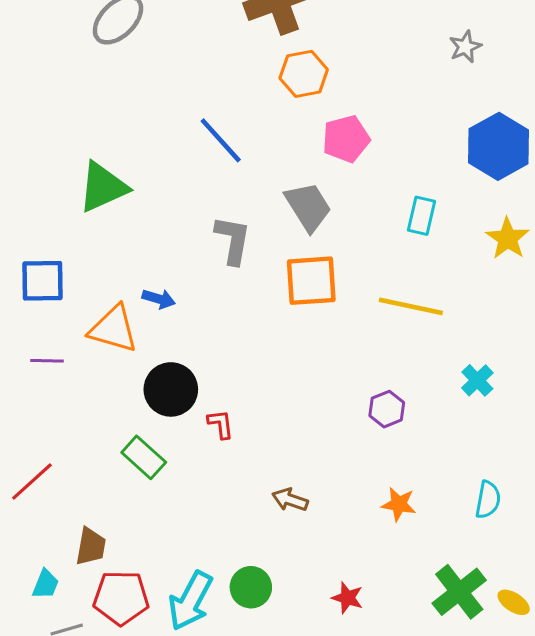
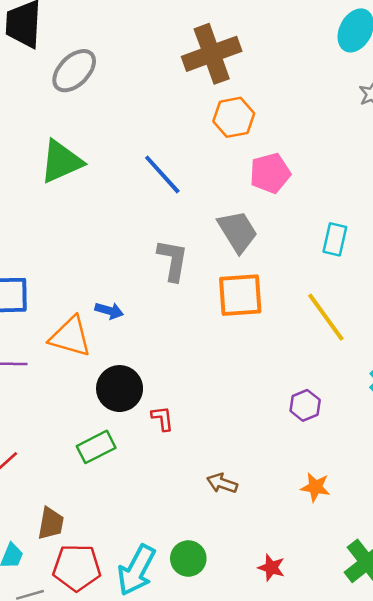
green triangle: (103, 187) -> (61, 161), moved
yellow line: (411, 306) -> (326, 317), turned 42
green rectangle: (144, 457) -> (96, 447), turned -69

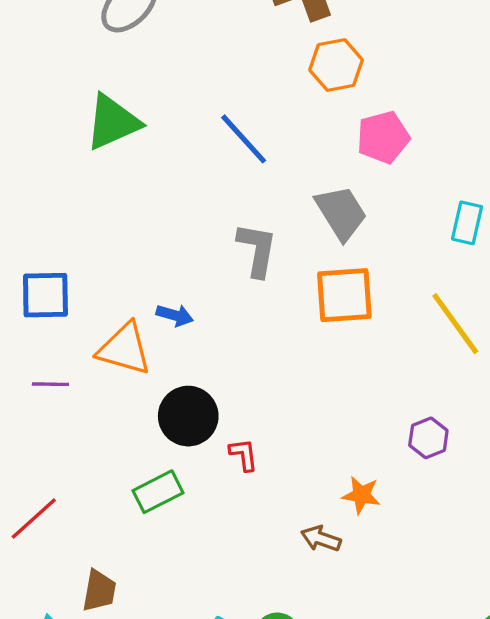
orange star: (315, 487) -> (361, 495), moved

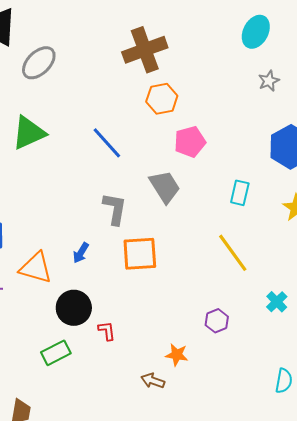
orange square: (344, 295) -> (140, 254), moved
blue arrow: (175, 315) -> (81, 253), moved, turned 105

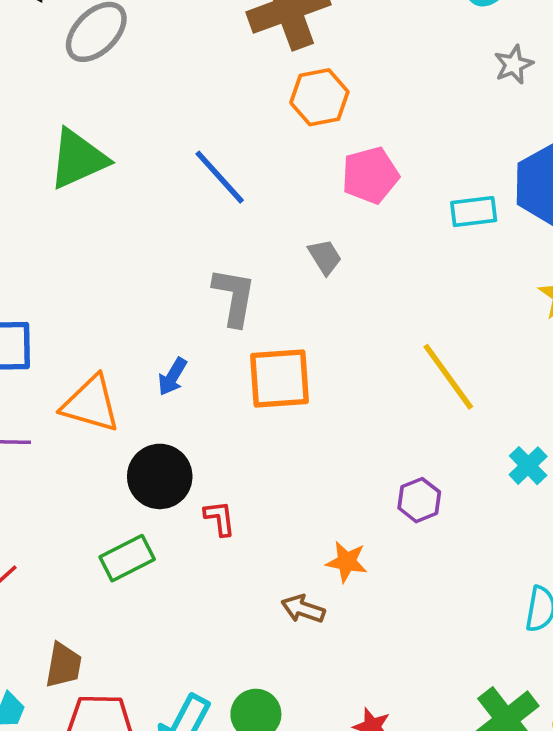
gray trapezoid: (165, 187) -> (325, 257), size x0.6
cyan rectangle: (240, 193) -> (474, 212), moved, turned 70

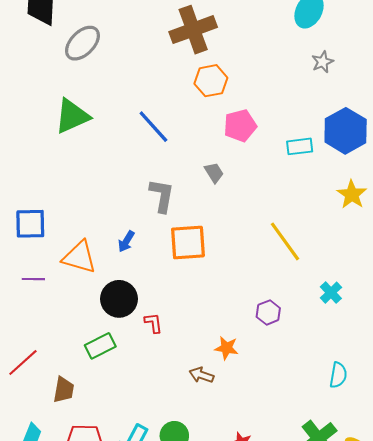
brown trapezoid: (64, 665) -> (64, 390), moved

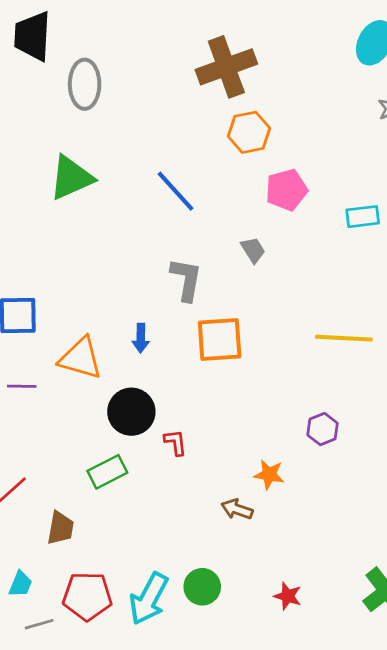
gray ellipse: (82, 43) -> (85, 84), turned -45
blue arrow: (126, 241) -> (141, 338), turned -30
yellow line: (285, 241) -> (344, 338), turned -51

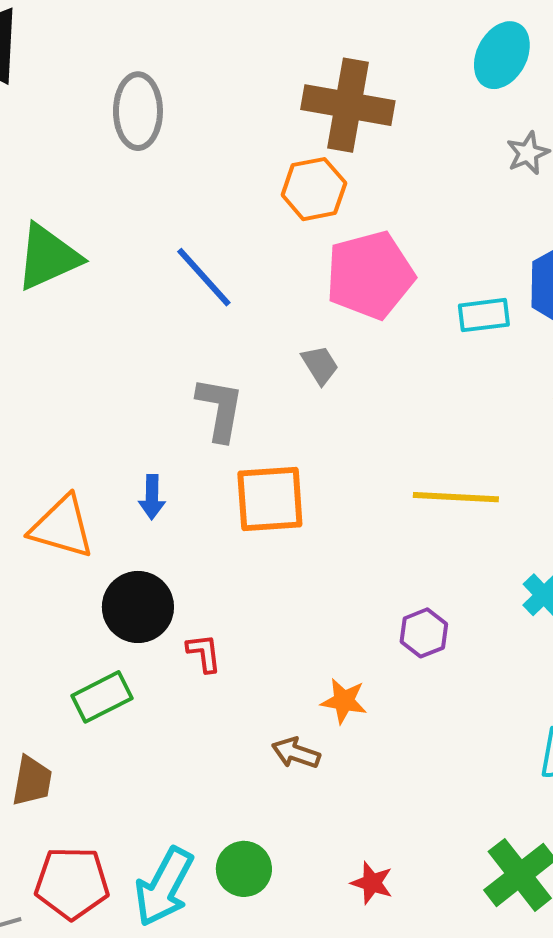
brown cross: (226, 67) -> (348, 105), moved, turned 30
gray ellipse: (85, 84) -> (138, 111), moved
pink pentagon: (286, 190) -> (370, 275), size x1.4

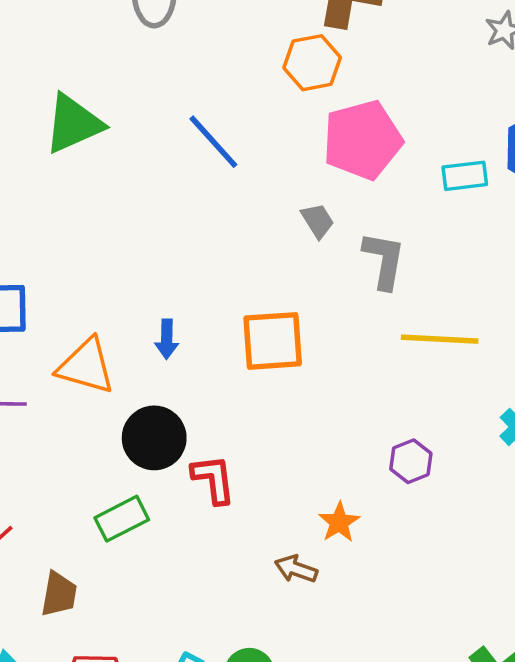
gray L-shape: (220, 409) -> (384, 260), moved
red L-shape: (204, 653) -> (213, 479), size x1.4
orange star: (344, 701) -> (339, 522), turned 30

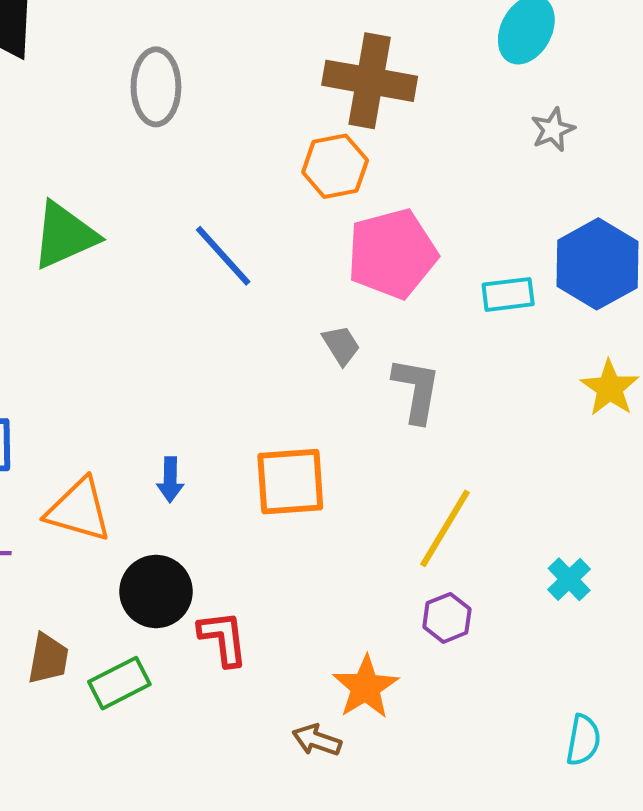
yellow line: (440, 339) -> (445, 528), moved, turned -62
orange star: (339, 522) -> (366, 687), size x1.4
brown trapezoid: (59, 594) -> (48, 659), moved

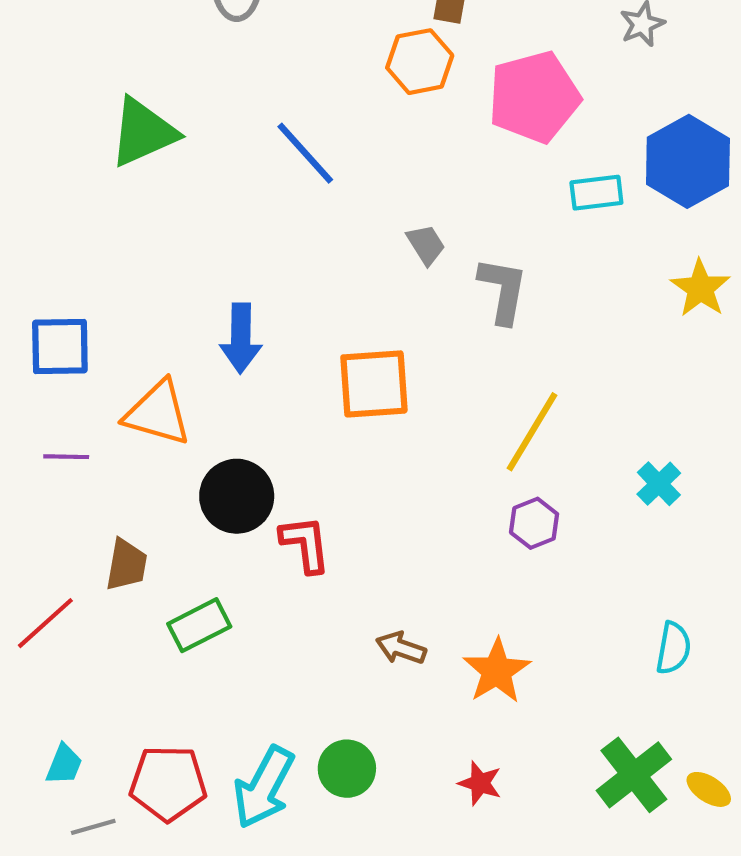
pink pentagon: (392, 254) -> (534, 97), moved
blue arrow: (170, 480) -> (241, 338), moved, size x1.5
green rectangle: (119, 683) -> (199, 625), moved
orange star: (366, 687) -> (497, 671), moved

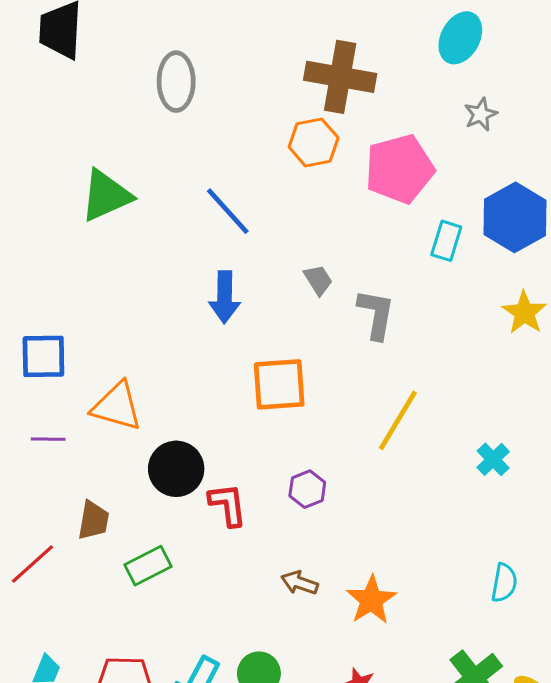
cyan rectangle: (596, 193) -> (446, 241), turned -66
blue arrow: (241, 338) -> (225, 297), moved
purple hexagon: (534, 523) -> (307, 489), moved

